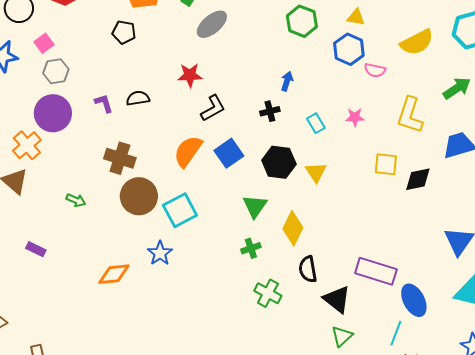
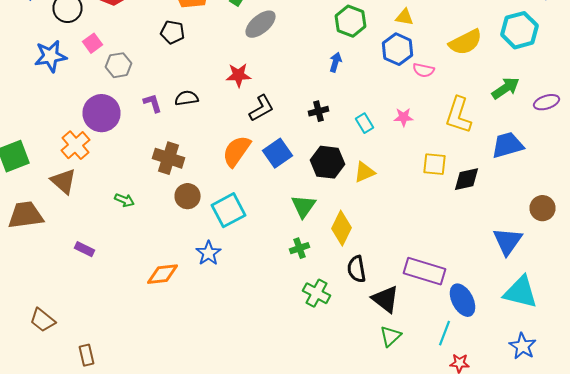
gray hexagon: (56, 71) -> (118, 65), moved
blue arrow: (287, 81) -> (336, 62), moved
yellow triangle: (316, 172) -> (364, 172), turned 40
brown circle: (139, 196) -> (188, 196), size x0.7

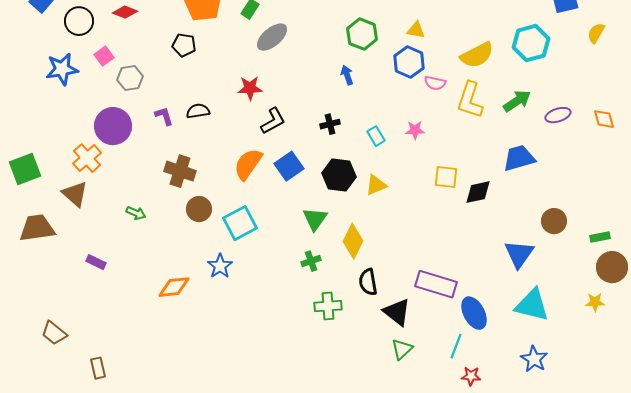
blue arrow: (336, 62) -> (347, 75), turned -36
yellow L-shape: (458, 115) -> (470, 100), moved
green cross: (316, 293) -> (328, 306), turned -32

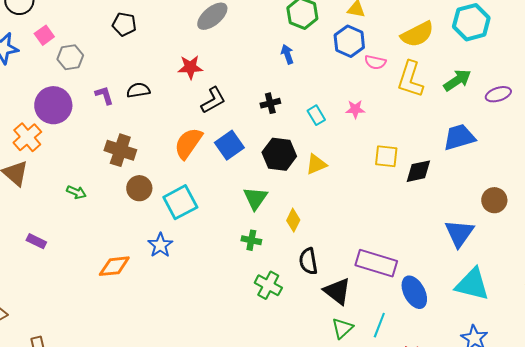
yellow diamond: (353, 241) -> (293, 220), size x0.7
green cross: (311, 261) -> (251, 240), turned 30
green cross: (328, 306) -> (268, 285), turned 32
cyan line: (456, 346) -> (379, 325), moved

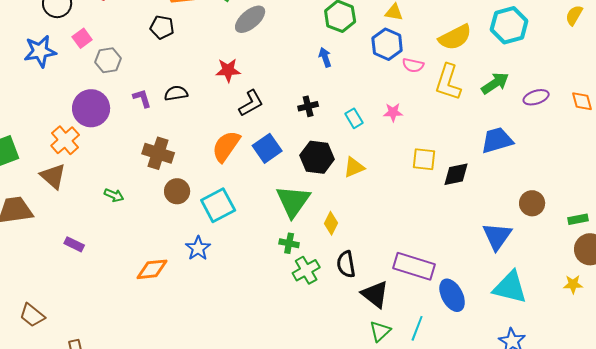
green triangle: (255, 198) -> (293, 201), size x1.4
green cross: (268, 285) -> (306, 270), moved, turned 32

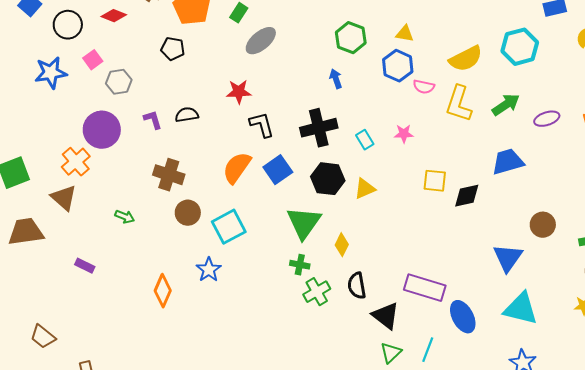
black L-shape: (251, 103) -> (262, 125), turned -76
black cross: (308, 106) -> (319, 128), size x1.8
orange diamond: (152, 269) -> (163, 291), turned -60

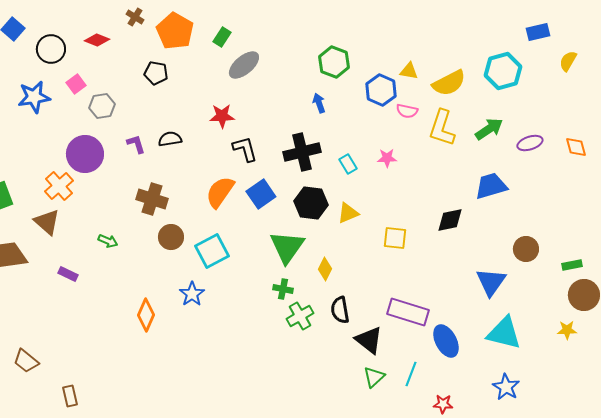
yellow triangle: (405, 34) -> (409, 71), moved
yellow square: (435, 181) -> (395, 238), moved
purple rectangle: (85, 266) -> (68, 274), moved

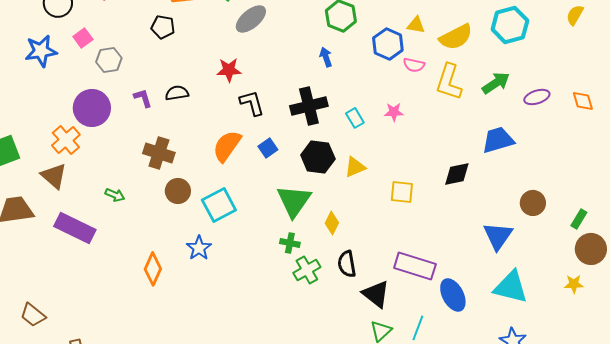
blue square: (261, 194) -> (268, 148), size x0.7
green rectangle: (572, 265) -> (579, 219), turned -48
purple rectangle: (68, 274) -> (75, 228), size x2.0

